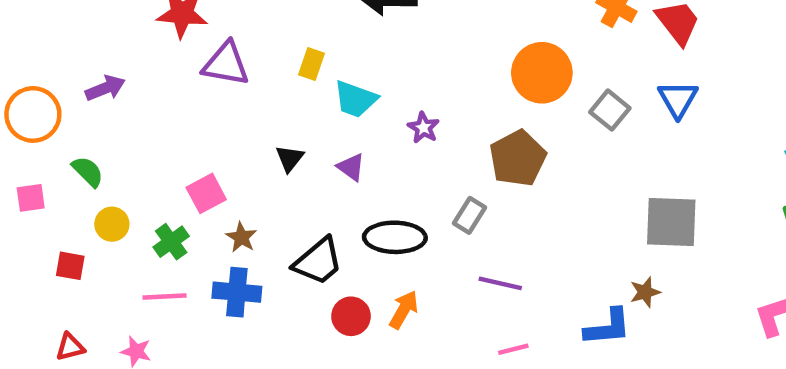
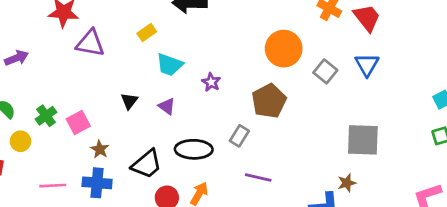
yellow rectangle: (312, 64) -> (147, 32), moved, turned 36
green cross: (171, 242) -> (46, 116), moved

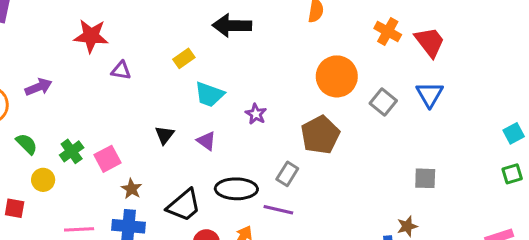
purple triangle: (90, 43) -> (121, 70), size x0.6
gray square: (363, 140) -> (425, 178), size x0.6
purple line: (258, 177) -> (278, 210), moved

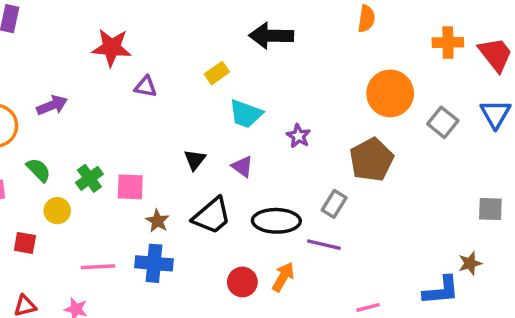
orange cross: (388, 32) -> (448, 42), turned -30
pink square: (108, 159) -> (130, 187), turned 30
black trapezoid: (184, 205) -> (212, 216), moved

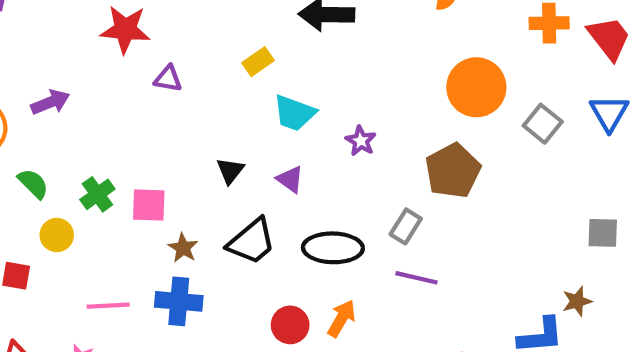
purple line: (324, 245) -> (416, 278), moved

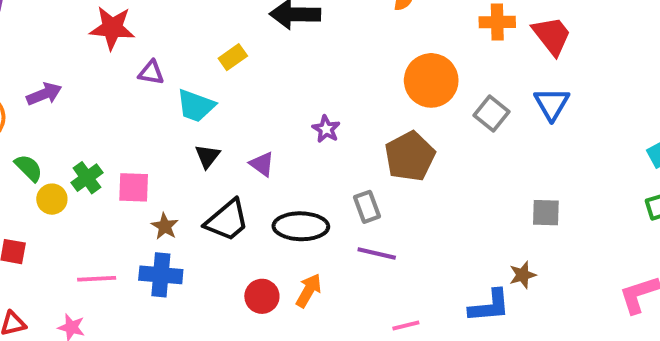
cyan trapezoid: (294, 113) -> (196, 106), moved
gray rectangle: (406, 226) -> (367, 207), turned -52
yellow circle: (57, 235) -> (52, 199), moved

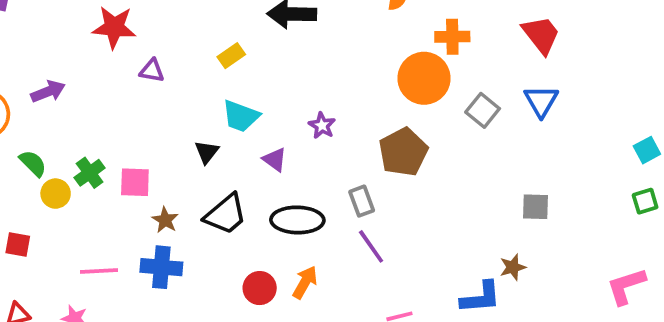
orange cross: (497, 22) -> (452, 37), moved
cyan trapezoid: (196, 106) -> (241, 116), moved
purple triangle: (262, 164) -> (275, 160), moved
purple line: (377, 253) -> (371, 246), turned 42

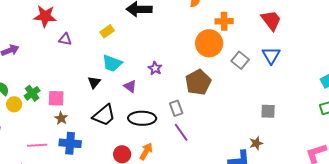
brown star: (165, 220) -> (61, 118), moved

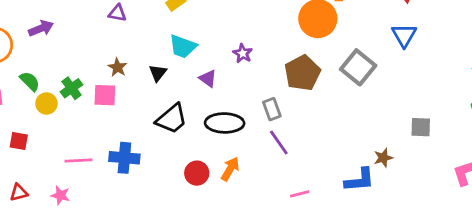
gray square: (240, 60) -> (358, 67), moved, size x1.4
gray square: (268, 111) -> (421, 127), moved
brown star: (61, 118) -> (117, 67), moved

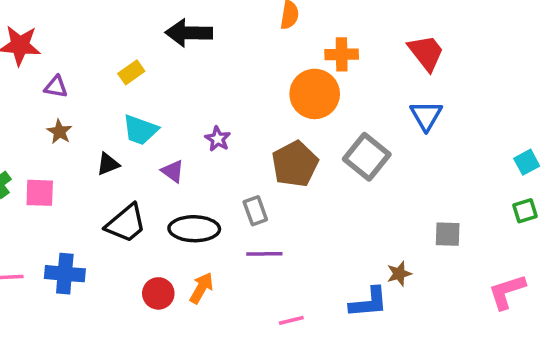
brown star: (117, 67) -> (59, 132), moved
black triangle: (158, 73) -> (108, 164), turned 30
purple line: (279, 142) -> (264, 254), turned -56

